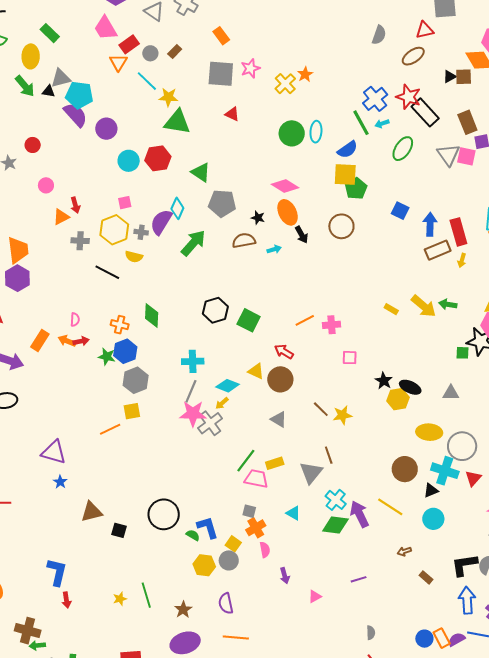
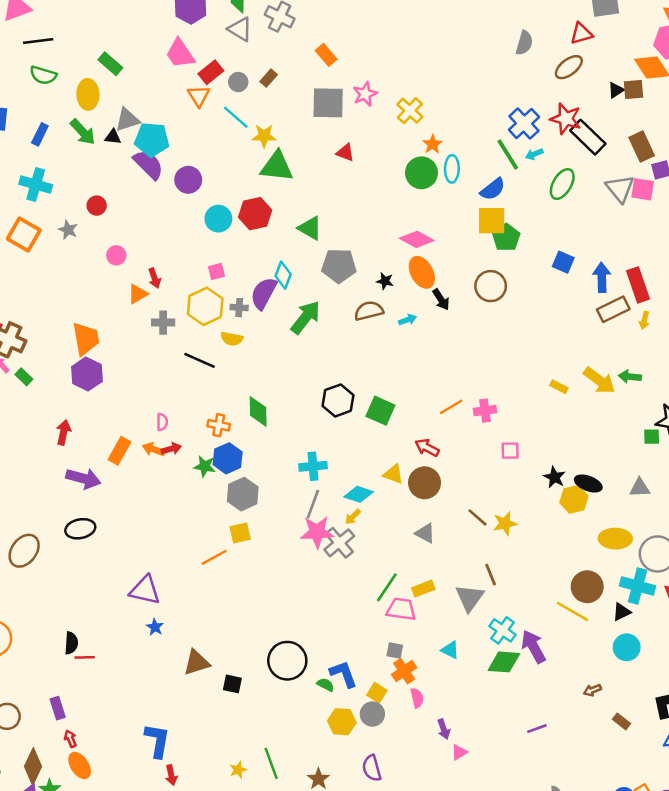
orange star: (305, 74) -> (433, 144), moved
yellow line: (390, 507) -> (572, 611), moved
pink triangle: (315, 596) -> (459, 752), moved

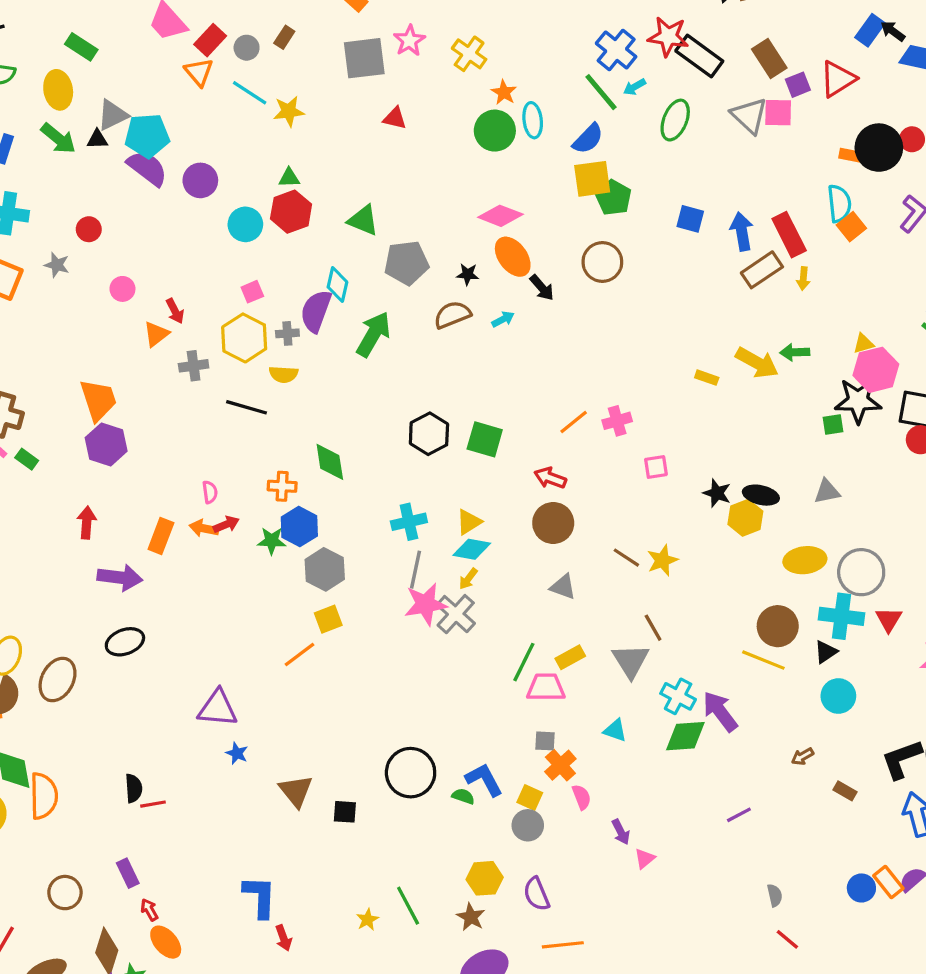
green triangle: (277, 167) -> (289, 178), moved, size x0.5
yellow triangle: (393, 474) -> (469, 522), moved, turned -45
brown triangle: (197, 663) -> (296, 791), turned -44
yellow hexagon: (342, 722) -> (485, 878), moved

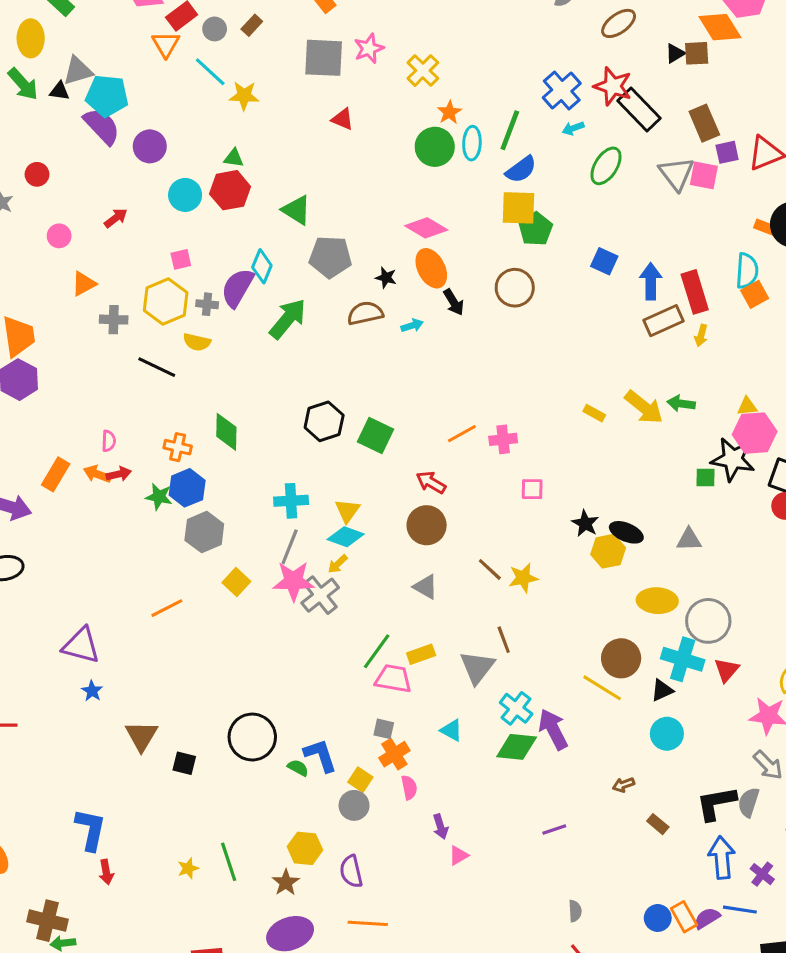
green line: (601, 92) -> (510, 130), moved, turned 51
red arrow: (175, 311) -> (116, 218), moved, turned -110
yellow triangle: (469, 522) -> (347, 511), turned -32
yellow square: (328, 619) -> (236, 582), moved, turned -36

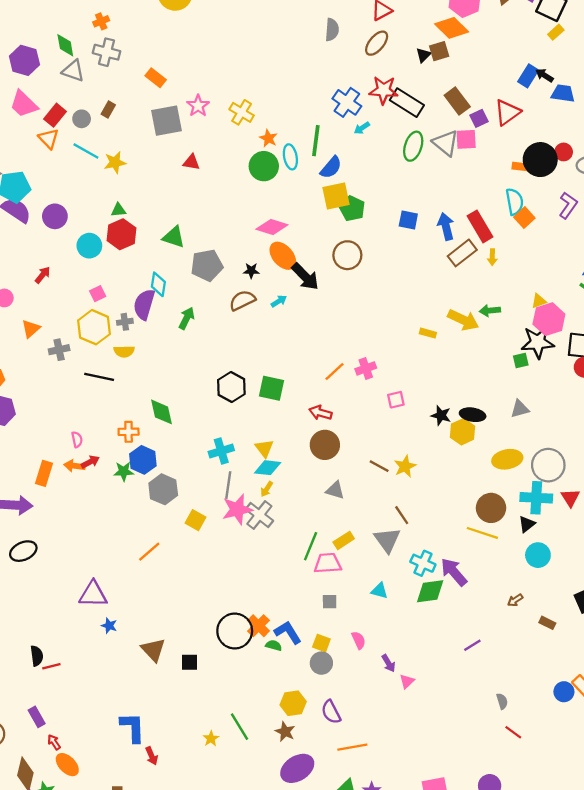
green ellipse: (606, 166) -> (413, 146), moved
black arrow: (454, 302) -> (305, 277), size x1.5
green arrow: (288, 319) -> (187, 318), size x0.7
orange cross: (394, 754) -> (258, 626), moved

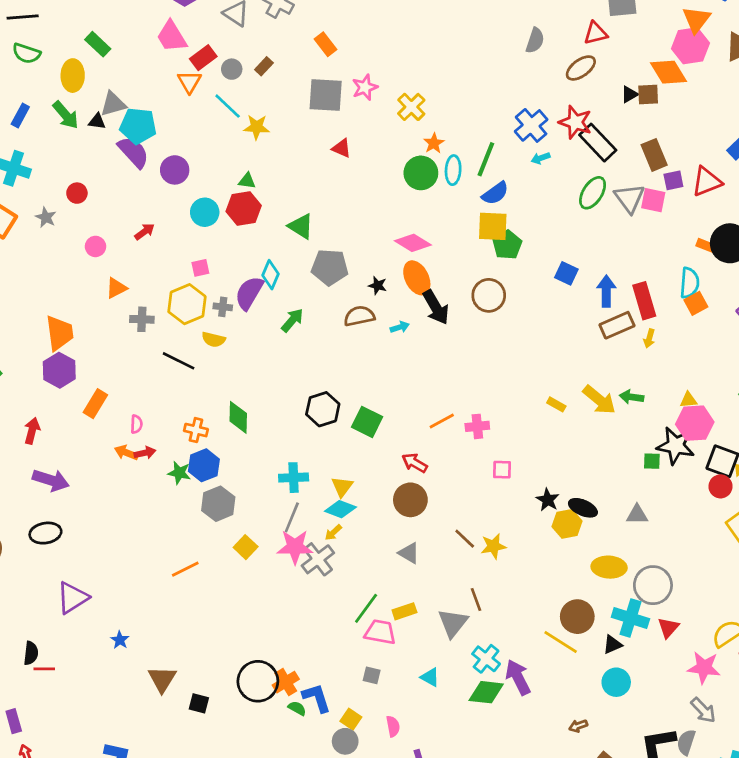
orange rectangle: (44, 473) -> (95, 404), moved
purple triangle: (93, 594) -> (72, 598), moved, turned -48

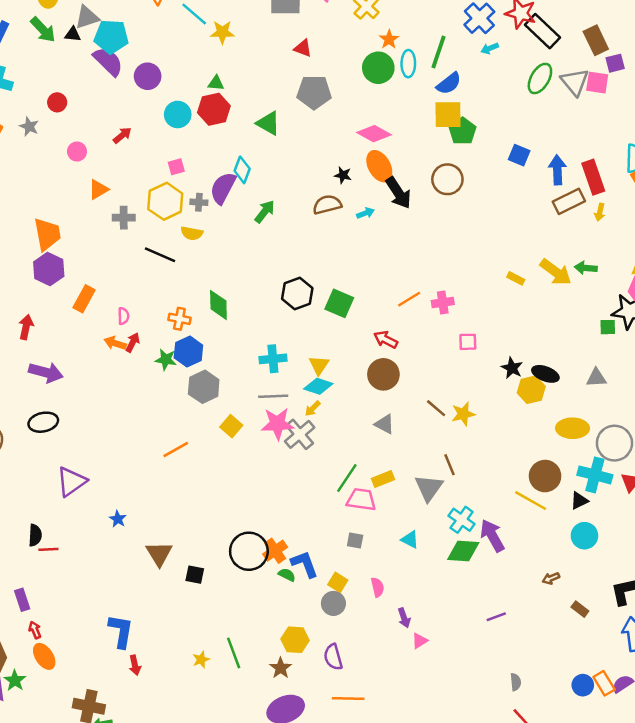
gray pentagon: (330, 267) -> (314, 92), moved
red arrow: (145, 453) -> (133, 342), turned -48
gray line: (292, 517) -> (273, 396), turned 68

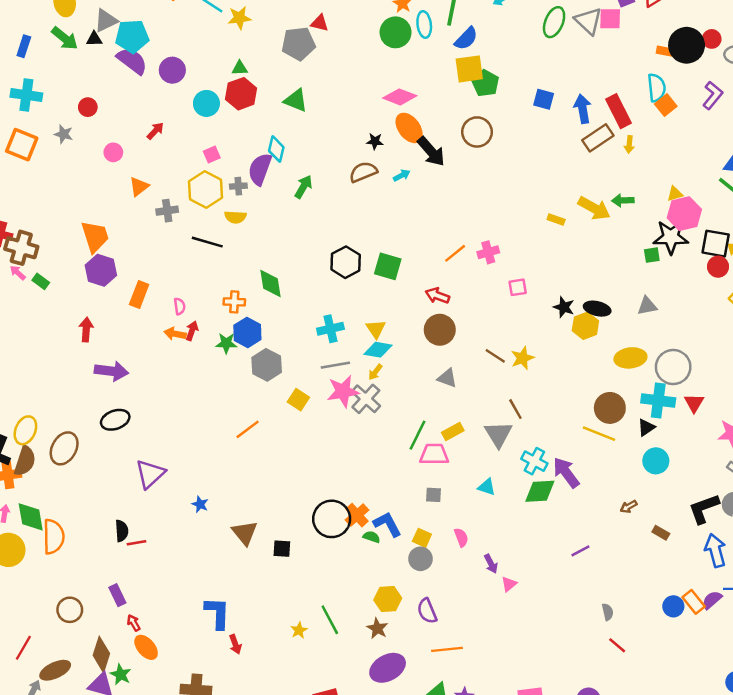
gray pentagon: (314, 92) -> (298, 44), moved

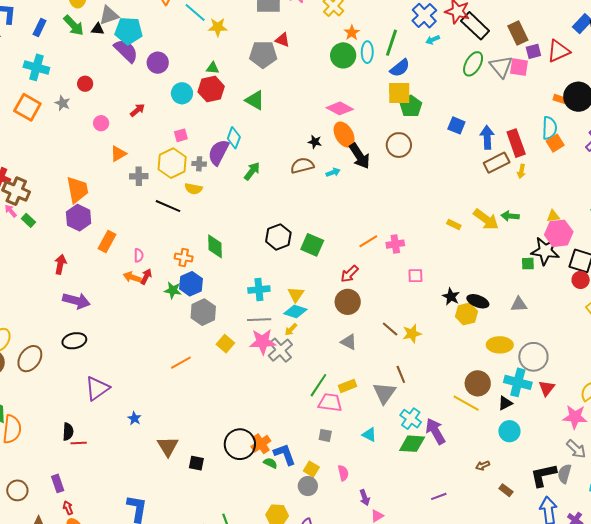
red arrow: (437, 296) -> (349, 274), turned -72

